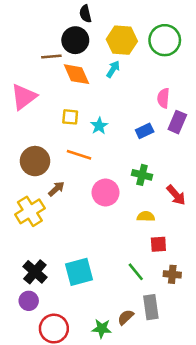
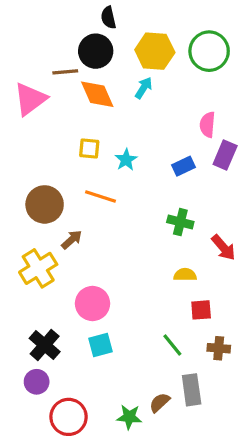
pink triangle: (24, 97) -> (30, 99), moved
pink circle: (106, 193) -> (92, 304), moved
cyan square: (79, 272) -> (100, 345), size x0.7

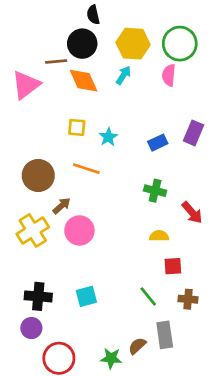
pink semicircle: (208, 125) -> (169, 75), moved
pink circle: (92, 304) -> (79, 230), moved
black cross: (45, 345) -> (38, 296), turned -36

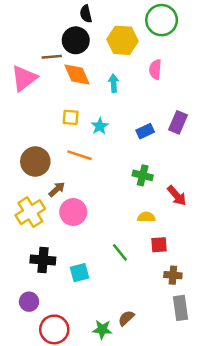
green circle: (180, 44) -> (162, 20), moved
cyan arrow: (123, 75) -> (114, 83), moved, turned -36
black cross: (38, 296) -> (43, 260), moved
green line: (148, 296) -> (120, 252), moved
gray rectangle: (165, 335) -> (181, 308), moved

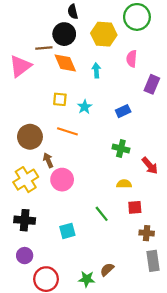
purple rectangle: (178, 122) -> (152, 84), moved
brown arrow: (57, 189) -> (48, 160), turned -72
black cross: (43, 260) -> (25, 220), moved

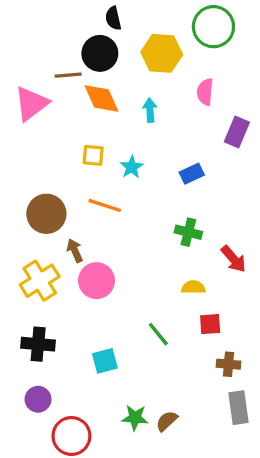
green star: (87, 279) -> (135, 418), moved

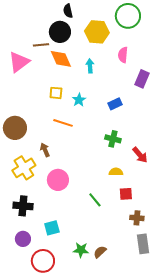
brown circle: (46, 214) -> (15, 128), moved
pink circle: (97, 281) -> (58, 180), moved
cyan square: (105, 361) -> (52, 228), moved

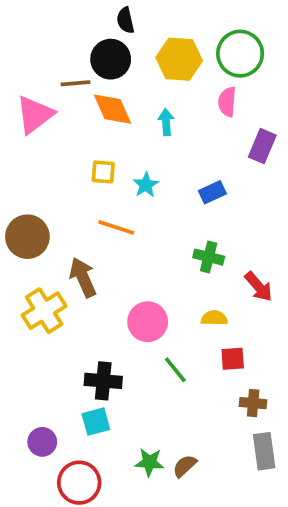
green circle: (128, 16) -> (240, 54), moved
brown arrow: (45, 150) -> (83, 277), size x1.5
pink circle: (58, 180) -> (148, 322), moved
black cross: (23, 206) -> (103, 381), moved

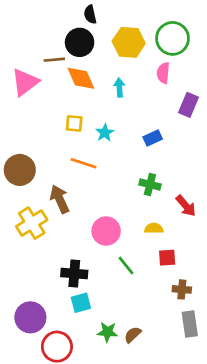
cyan square: (96, 422) -> (81, 303), moved
purple circle: (42, 442) -> (30, 317), size x1.5

